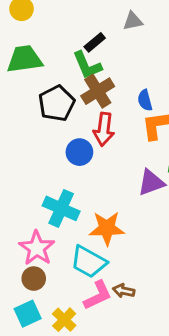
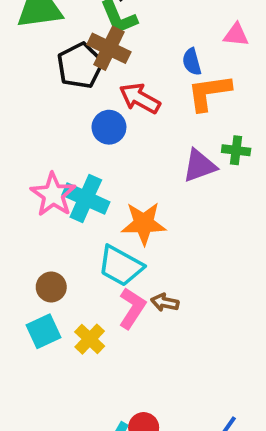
brown cross: (98, 91) -> (109, 48), moved, turned -32
red arrow: (104, 129) -> (140, 98), turned 112
pink star: (37, 248) -> (53, 195), moved
pink L-shape: (98, 295) -> (132, 308), turned -32

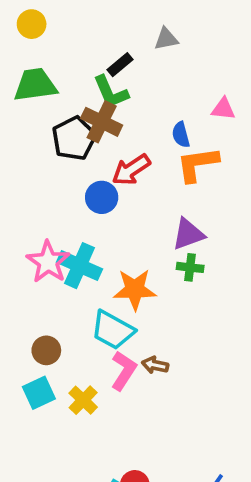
red arrow: (140, 98) -> (131, 170), turned -63
green cross: (236, 150) -> (190, 267), moved

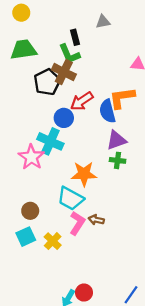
black rectangle: (120, 65) -> (75, 37), turned -64
blue semicircle: (181, 135) -> (107, 111), moved, size x1.5
cyan cross: (79, 266) -> (50, 141), moved

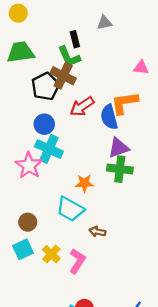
blue circle: (64, 118) -> (44, 124), moved
green cross: (118, 160) -> (120, 169), size x1.5
orange star: (84, 174) -> (84, 183), size x0.7
pink L-shape: (77, 223) -> (77, 261), moved

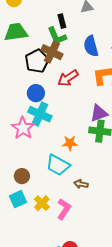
blue semicircle: (109, 117) -> (91, 46), moved

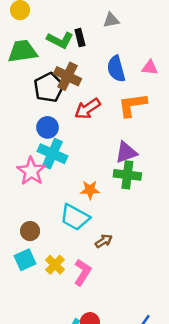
green L-shape: (57, 36) -> (60, 40), moved, turned -40
brown arrow: (81, 184) -> (104, 241), turned 136

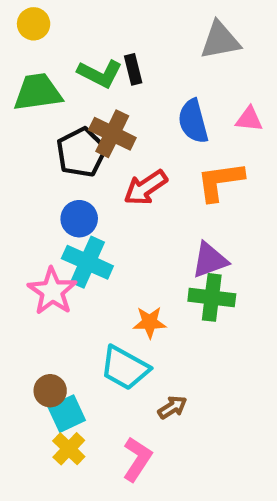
gray triangle: (111, 20) -> (220, 40), moved, size x1.5
cyan square: (25, 260) -> (67, 414), moved
yellow cross: (55, 265) -> (69, 449), moved

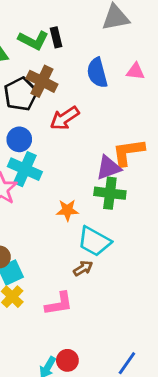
orange L-shape: (220, 181) -> (128, 152), moved
cyan trapezoid: (125, 368) -> (94, 241), moved
pink L-shape: (137, 459) -> (59, 304), turned 48

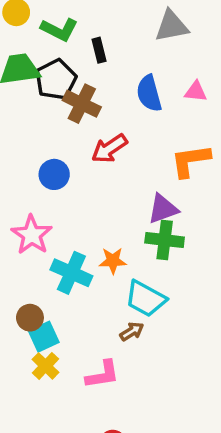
green L-shape: (33, 40) -> (59, 30), moved
black pentagon: (21, 94) -> (56, 80), moved
orange L-shape: (128, 152) -> (190, 161), moved
cyan cross: (25, 169) -> (71, 273), moved

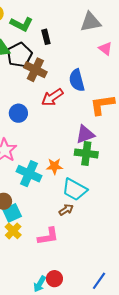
pink triangle: (196, 92) -> (105, 48), moved, turned 32
blue semicircle: (149, 93) -> (77, 80), moved

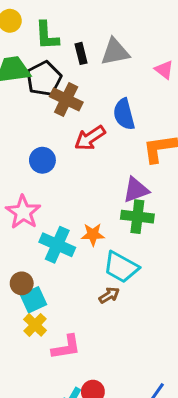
gray triangle: (91, 22) -> (115, 52), moved
green L-shape: (22, 24) -> (47, 36), turned 60
pink L-shape: (48, 236) -> (66, 347), moved

